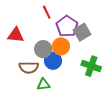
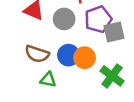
orange circle: (61, 46) -> (85, 58), moved
gray circle: (43, 49) -> (64, 19), moved

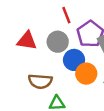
blue circle: (68, 55) -> (74, 60), moved

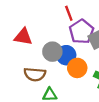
red line: (66, 15) -> (69, 13), moved
gray circle: (58, 42) -> (52, 52), moved

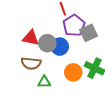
red triangle: (23, 37) -> (31, 38), moved
orange circle: (77, 68) -> (73, 72), moved

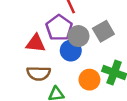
purple pentagon: (74, 25) -> (59, 28), moved
gray circle: (47, 43) -> (78, 36), moved

